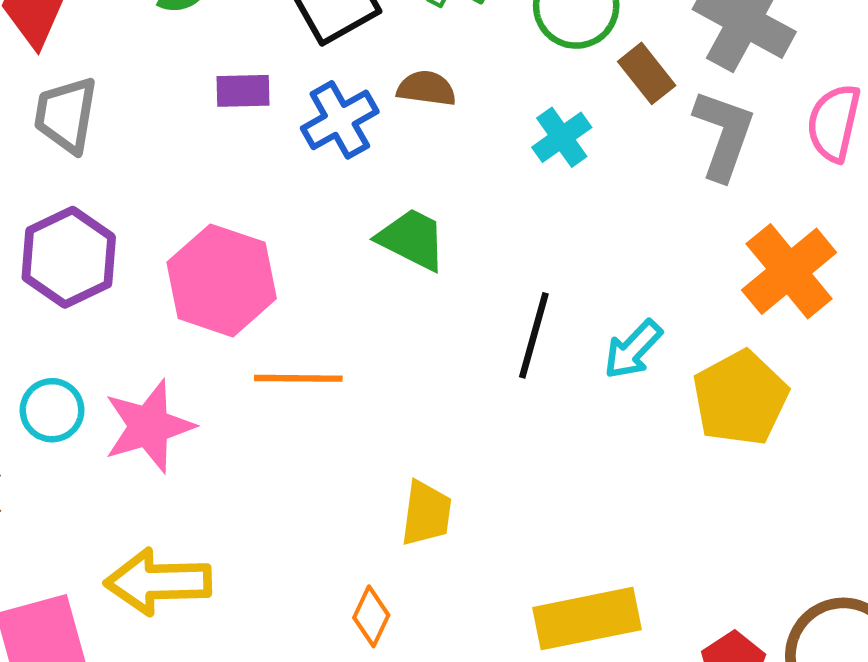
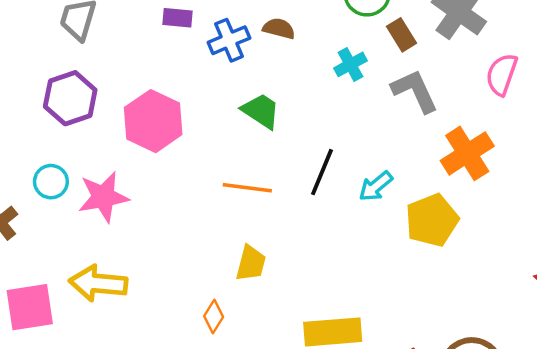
gray L-shape: (724, 135) -> (415, 91), moved, turned -51
orange line: (298, 378) -> (247, 188), moved

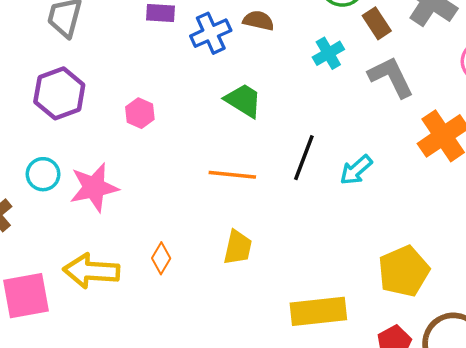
pink hexagon: (153, 121) -> (140, 113), size x0.5
yellow pentagon: (432, 220) -> (404, 271), moved
orange diamond: (214, 316) -> (161, 258), moved

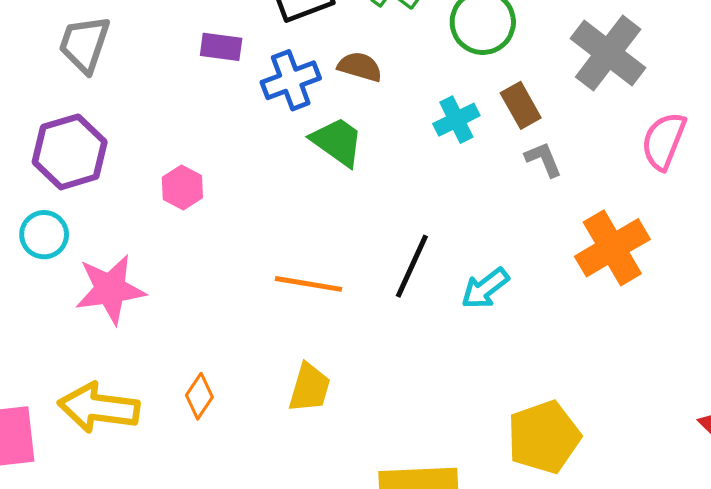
brown rectangle: (377, 23) -> (521, 105), moved
gray L-shape: (391, 77) -> (543, 159), size x0.6
green trapezoid: (243, 100) -> (337, 142), moved
cyan circle: (43, 174) -> (44, 235), moved

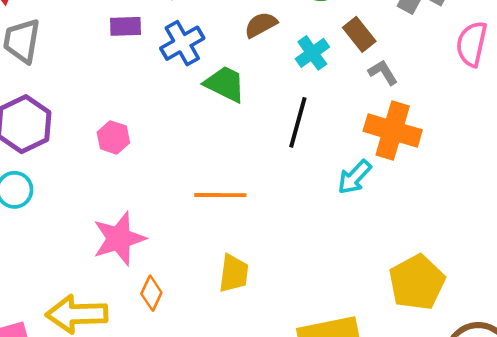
brown semicircle: (360, 67) -> (261, 25), moved, turned -36
orange cross: (612, 248) -> (393, 131), moved, turned -34
black line: (412, 266) -> (298, 122), moved
pink star: (110, 289) -> (119, 239), moved

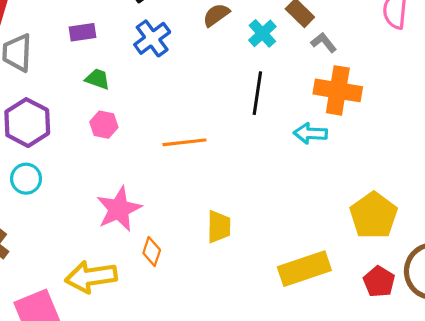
purple rectangle: (126, 26) -> (83, 32), moved
green trapezoid: (225, 84) -> (98, 79), moved, size x0.7
cyan arrow: (354, 177) -> (310, 133), turned 56
orange line: (220, 195) -> (184, 142), moved

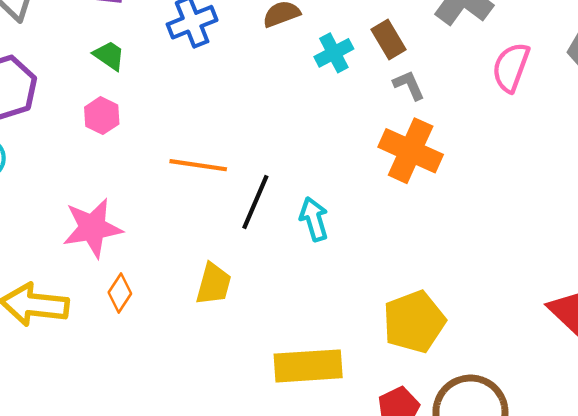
black line: (257, 93) -> (255, 202), moved
cyan arrow: (310, 133) -> (314, 219), moved, turned 56

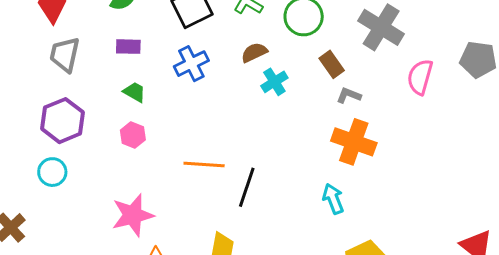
cyan cross: (334, 53) -> (274, 82), moved
gray L-shape: (409, 85) -> (349, 95), turned -40
cyan arrow: (314, 219) -> (333, 199), moved

